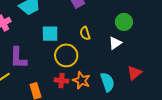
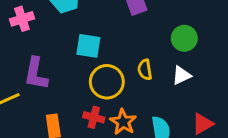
green circle: (124, 22) -> (184, 38), moved
yellow semicircle: (85, 33) -> (145, 70), moved

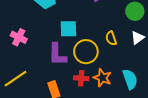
pink cross: (22, 19) -> (19, 37), moved, turned -35
purple L-shape: (36, 74) -> (57, 54), moved

